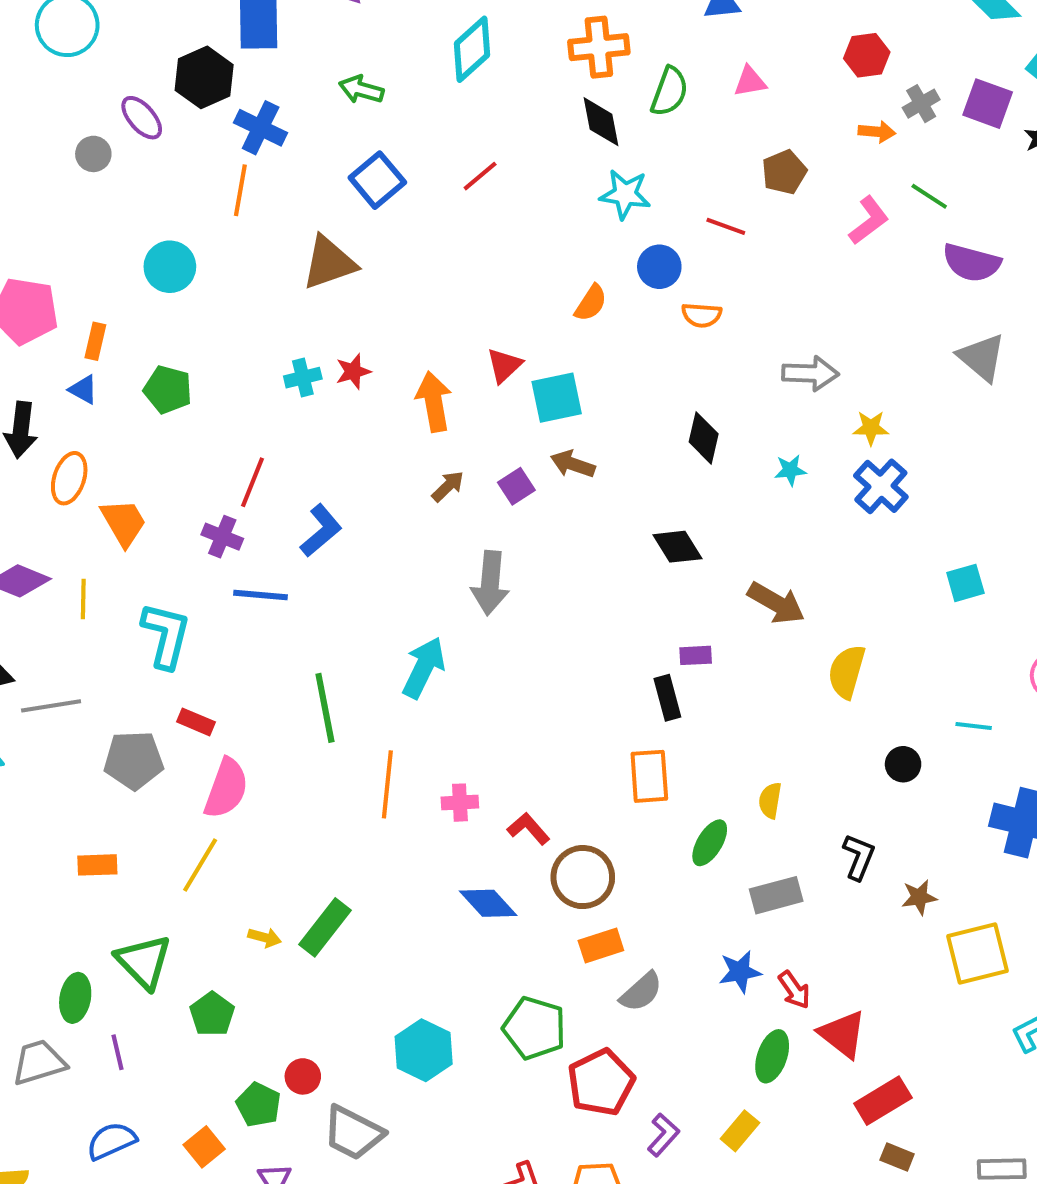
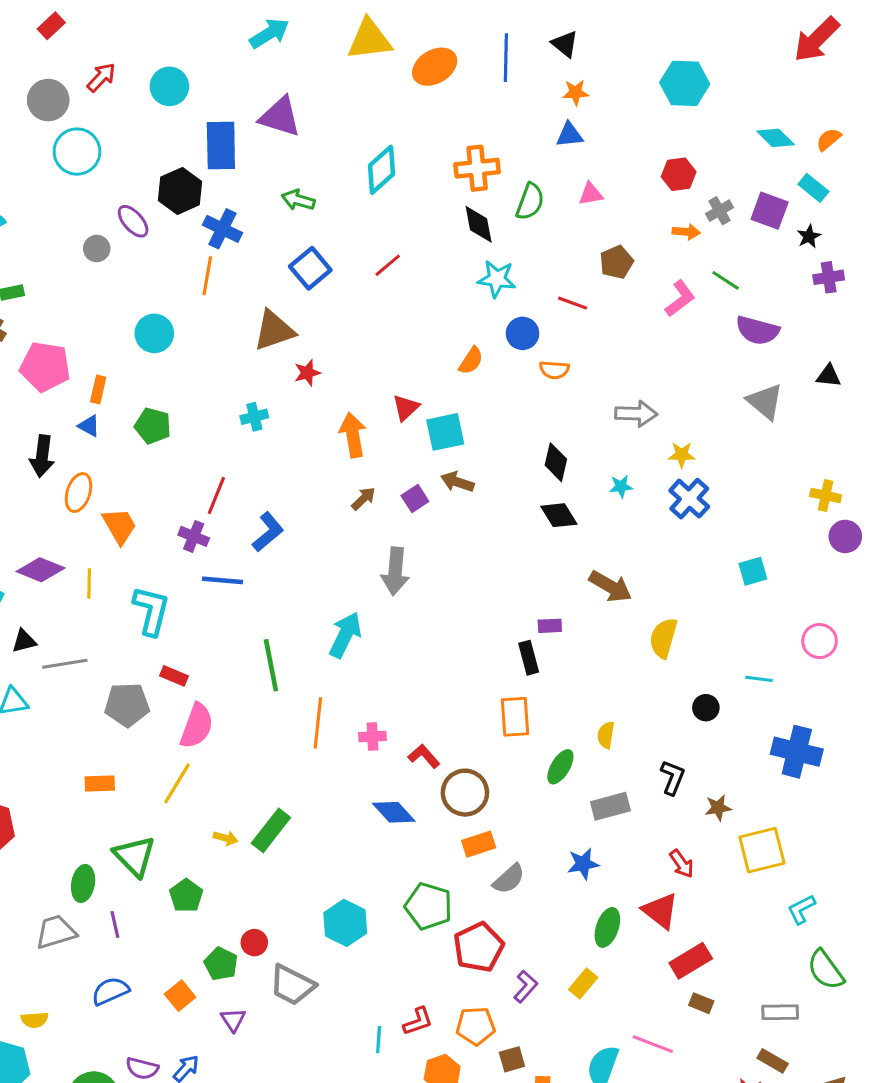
red star: (353, 371) -> (307, 373), moved
black diamond: (677, 547) -> (559, 515), moved
red arrow: (794, 990) -> (682, 864), moved

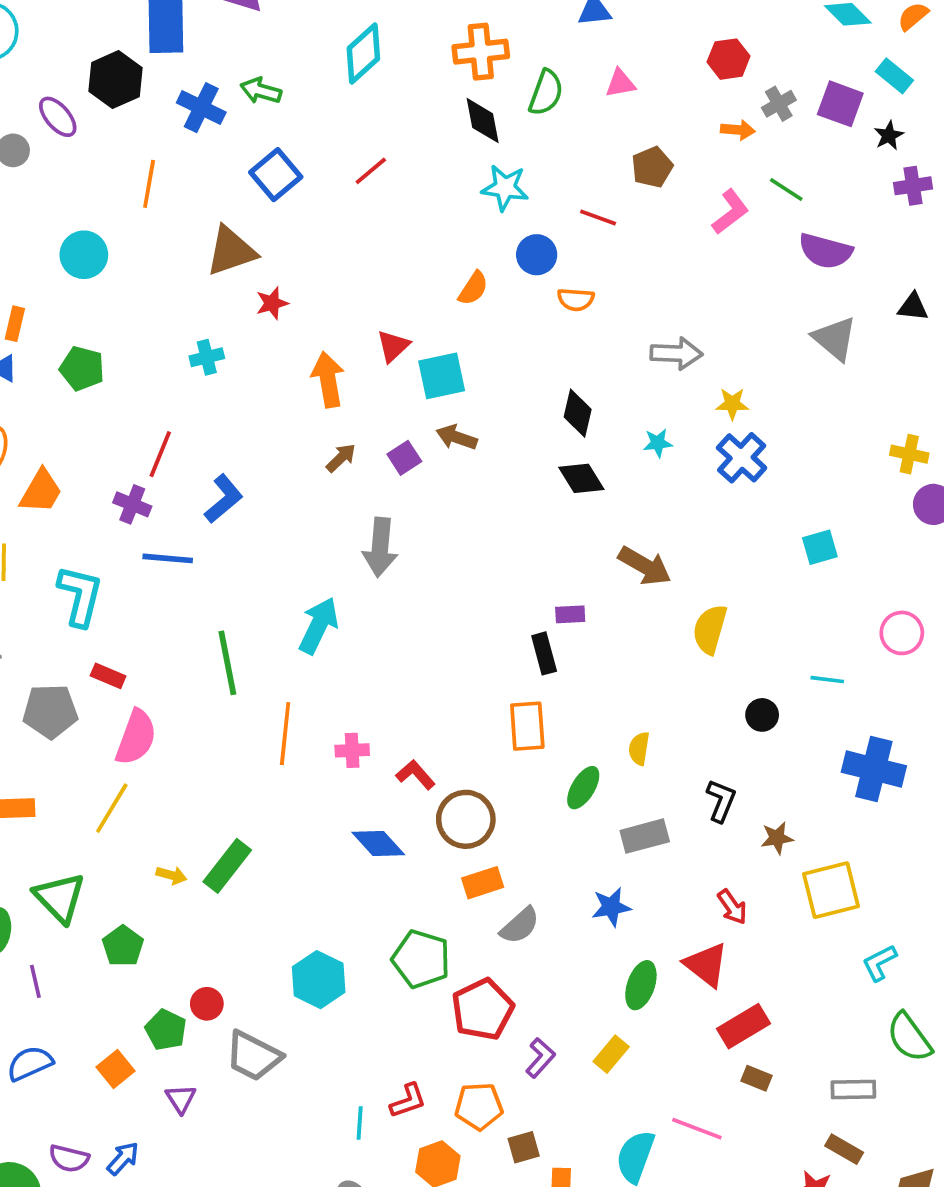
blue cross: (222, 229) -> (201, 108), moved
orange trapezoid: (119, 526) -> (41, 491), turned 60

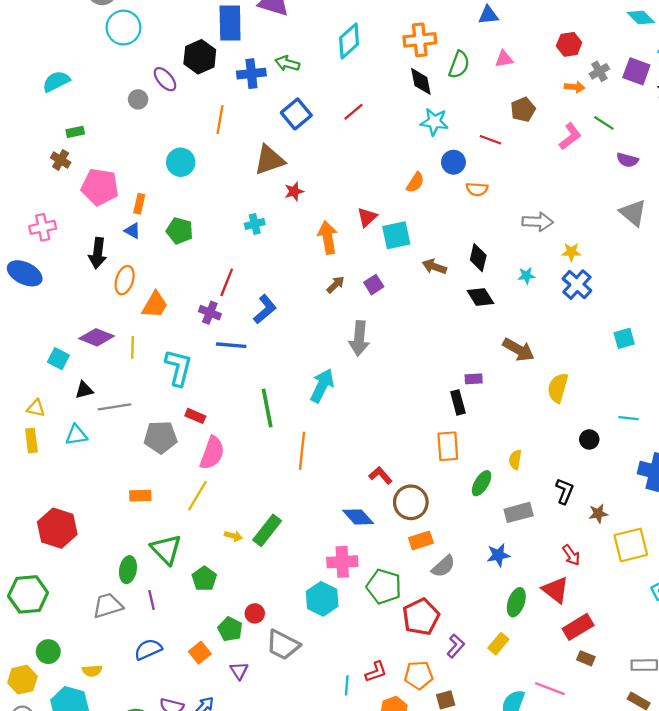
blue cross: (201, 108) -> (251, 74), turned -32
purple semicircle: (825, 251) -> (627, 160), size x0.7
brown arrow: (456, 437) -> (434, 267), moved
pink cross: (352, 750) -> (342, 562), moved, size x1.5

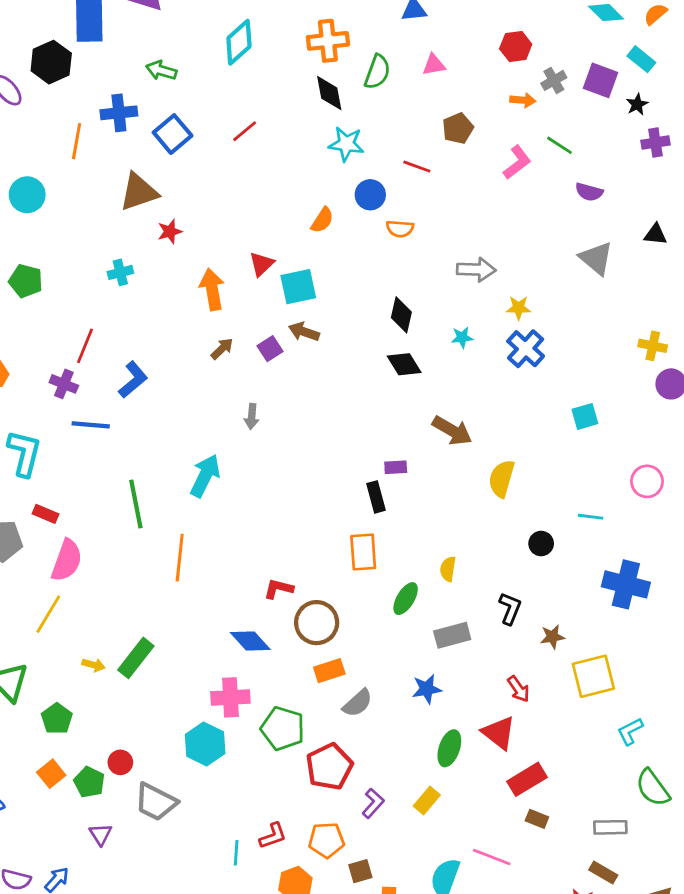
blue cross: (251, 74) -> (119, 113), moved
brown arrow: (434, 267) -> (304, 332), moved
gray arrow: (359, 338) -> (252, 416), size x0.6
red L-shape: (380, 475) -> (278, 589), turned -35
orange square: (200, 653) -> (51, 774), moved

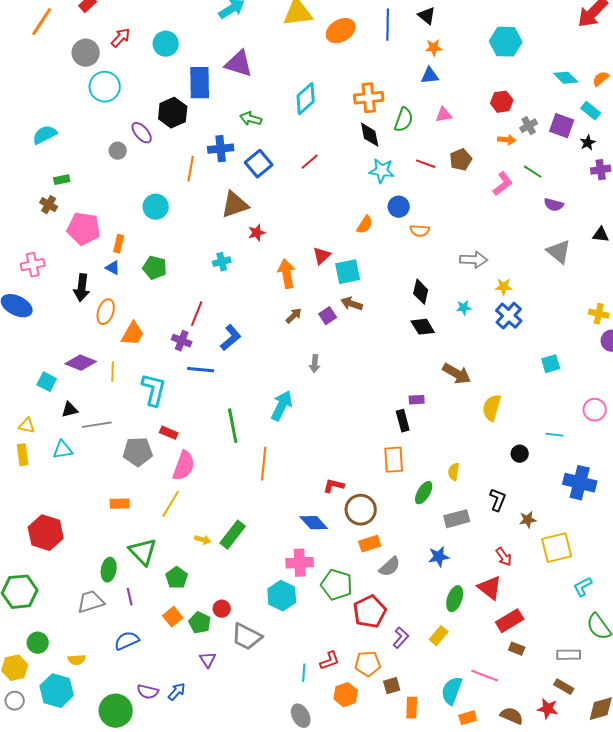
red line: (417, 167) -> (426, 164), moved

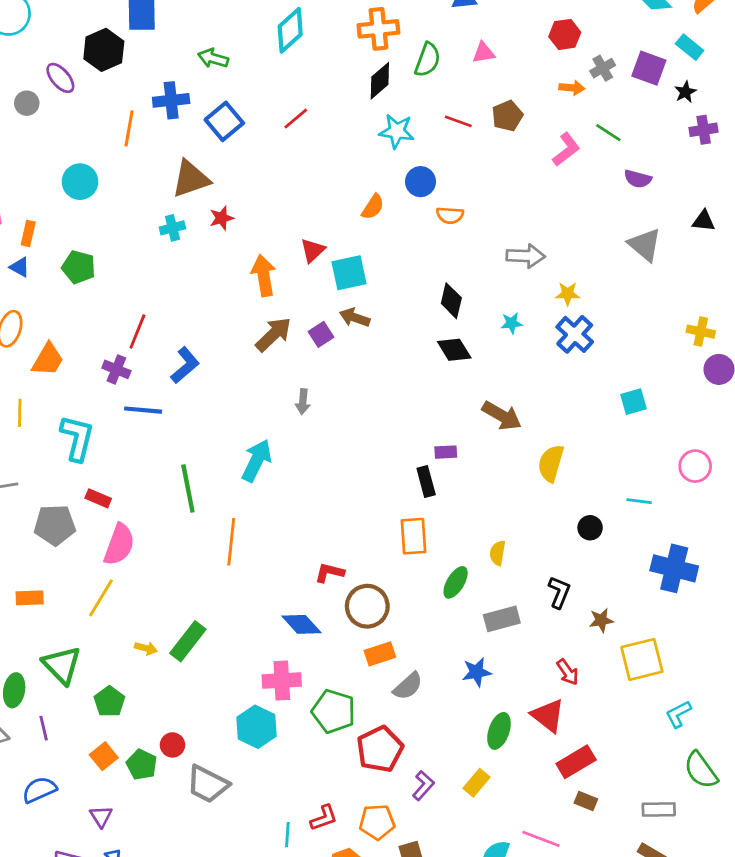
black diamond: (370, 135) -> (380, 81), turned 60
cyan cross: (222, 262) -> (172, 228), moved
brown arrow: (294, 316) -> (273, 334), size x1.6
purple triangle: (208, 660) -> (101, 816), moved

